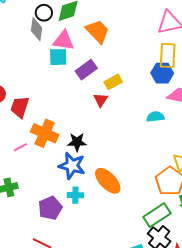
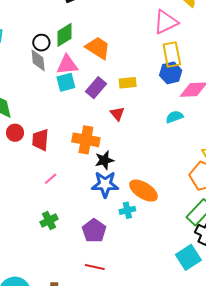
yellow rectangle: (113, 82) -> (128, 83), moved, turned 36
orange cross: (45, 133) -> (86, 140), moved
cyan cross: (75, 195) -> (127, 210), moved

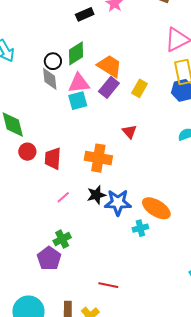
yellow rectangle: (128, 83) -> (140, 88), moved, turned -54
purple rectangle: (96, 88) -> (109, 87), moved
black star: (104, 160) -> (96, 195), moved
purple pentagon: (94, 231) -> (49, 258), moved

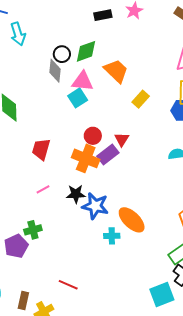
purple rectangle: (109, 87) -> (108, 155), moved
cyan square: (78, 101) -> (78, 98), turned -30
red circle: (27, 152) -> (93, 136), moved

